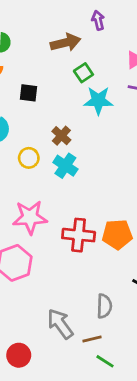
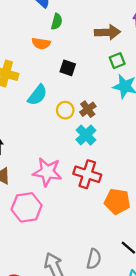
yellow circle: (29, 158) -> (65, 110), moved
red cross: (79, 235) -> (87, 174), moved

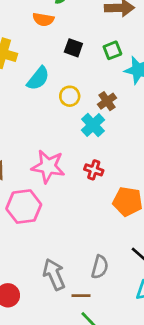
green square: (117, 61) -> (112, 50), moved
brown cross: (88, 109) -> (107, 101), moved
red cross: (87, 174) -> (94, 170), size x0.6

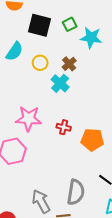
black square: (73, 48) -> (39, 25), size x1.6
red cross: (94, 170) -> (64, 127), moved
gray semicircle: (100, 267) -> (76, 192), size x1.4

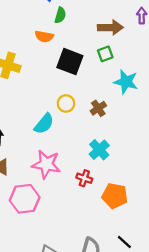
green square: (70, 24) -> (105, 54), moved
cyan semicircle: (14, 51) -> (44, 124), moved
cyan cross: (60, 83) -> (99, 150), moved

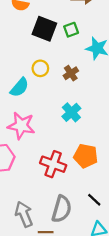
green square: (105, 54) -> (71, 30), moved
red cross: (84, 178) -> (53, 164), moved, size x1.6

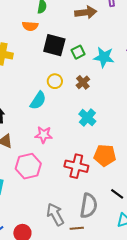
green square: (71, 30) -> (78, 52), moved
pink star: (21, 126) -> (44, 135), size x0.7

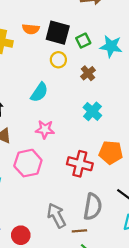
orange semicircle: (30, 26) -> (31, 29), moved
yellow circle: (55, 81) -> (58, 60), moved

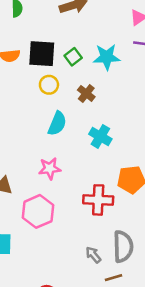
cyan semicircle: (39, 92) -> (57, 123), moved
gray arrow: (56, 216) -> (93, 255), moved, size x0.6

